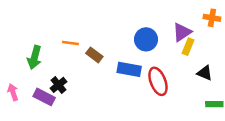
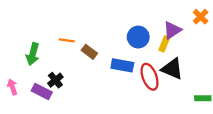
orange cross: (212, 18) -> (201, 17), turned 35
yellow rectangle: (188, 47) -> (164, 44), moved
black triangle: (205, 73) -> (172, 69), moved, size x1.5

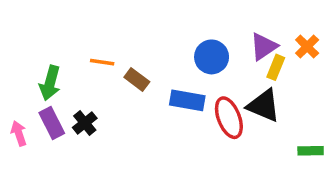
orange cross: (201, 17) -> (307, 47), moved
yellow rectangle: (164, 44) -> (276, 67), moved
purple rectangle: (42, 91) -> (52, 123), moved, turned 36

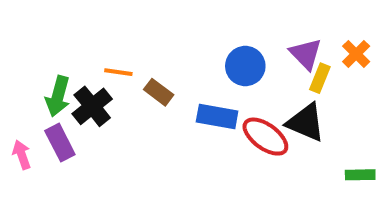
purple triangle: (264, 47) -> (306, 54), turned -40
red ellipse: (229, 118) -> (265, 137), turned -33
black cross: (85, 123) -> (92, 106), moved, size x1.4

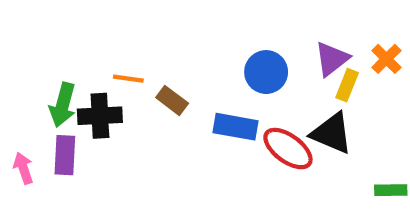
purple triangle: (306, 54) -> (332, 59), turned 36
black cross: (92, 106) -> (100, 116), turned 36
purple rectangle: (60, 143) -> (65, 155), turned 30

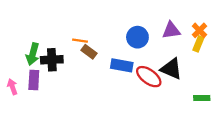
purple triangle: (332, 59) -> (171, 30), turned 30
orange line: (128, 79) -> (80, 41), moved
yellow rectangle: (347, 85) -> (198, 44), moved

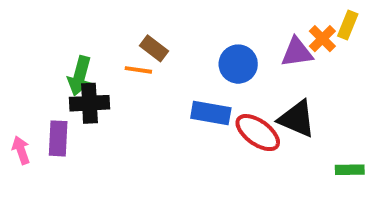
orange cross: (199, 30) -> (322, 39), moved
yellow rectangle: (198, 44) -> (348, 25), moved
brown rectangle: (89, 52) -> (154, 48), moved
green arrow: (33, 54) -> (80, 76), moved

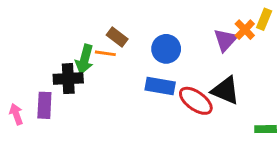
purple triangle: (297, 52) -> (226, 40), turned -40
blue circle: (238, 64) -> (166, 49), moved
green arrow: (80, 76) -> (84, 59), moved

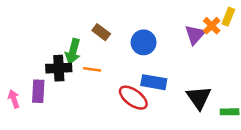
orange line: (105, 53) -> (92, 69), moved
blue rectangle: (160, 86) -> (154, 82), moved
black triangle: (226, 90) -> (199, 98), moved, turned 32
red ellipse: (196, 101) -> (133, 98), moved

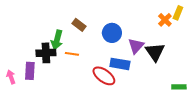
purple triangle: (195, 35) -> (136, 46), moved
black triangle: (199, 98) -> (155, 52), moved

